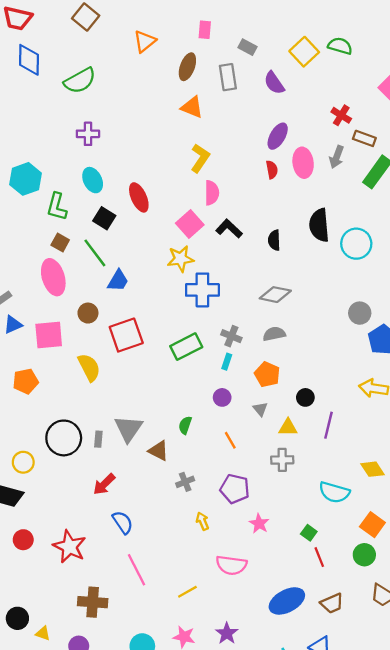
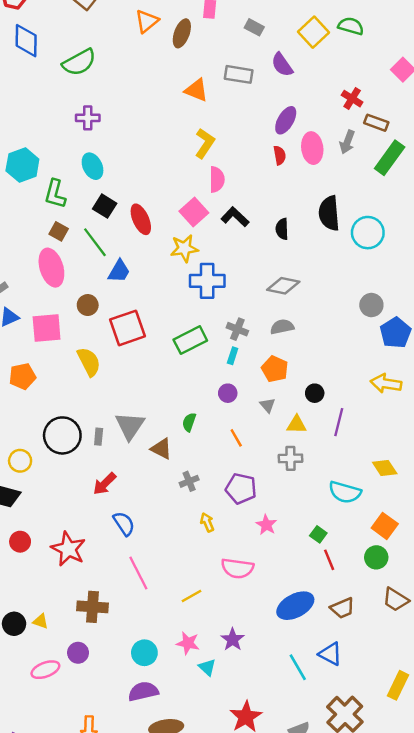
brown ellipse: (187, 67) -> (182, 33), moved
gray rectangle: (228, 77) -> (239, 74), moved, turned -72
red ellipse: (139, 197) -> (141, 219), moved
yellow triangle: (43, 633) -> (41, 621), moved

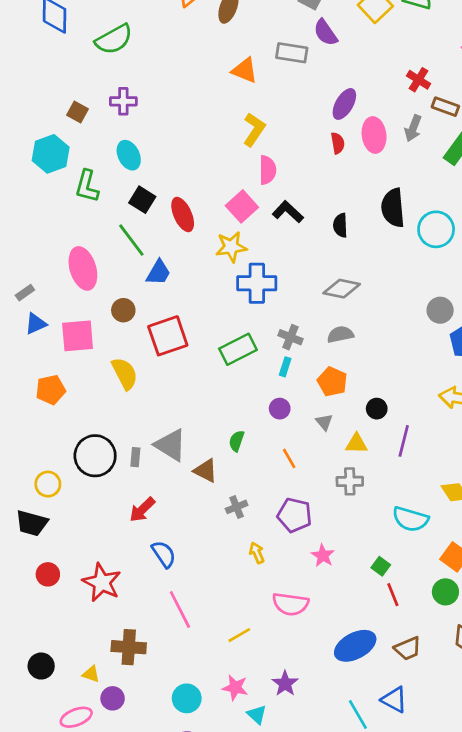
purple semicircle: (282, 65) -> (326, 33), moved
brown square: (59, 231) -> (78, 112), moved
gray triangle: (130, 426) -> (171, 445), turned -32
yellow triangle: (41, 621) -> (91, 674), moved

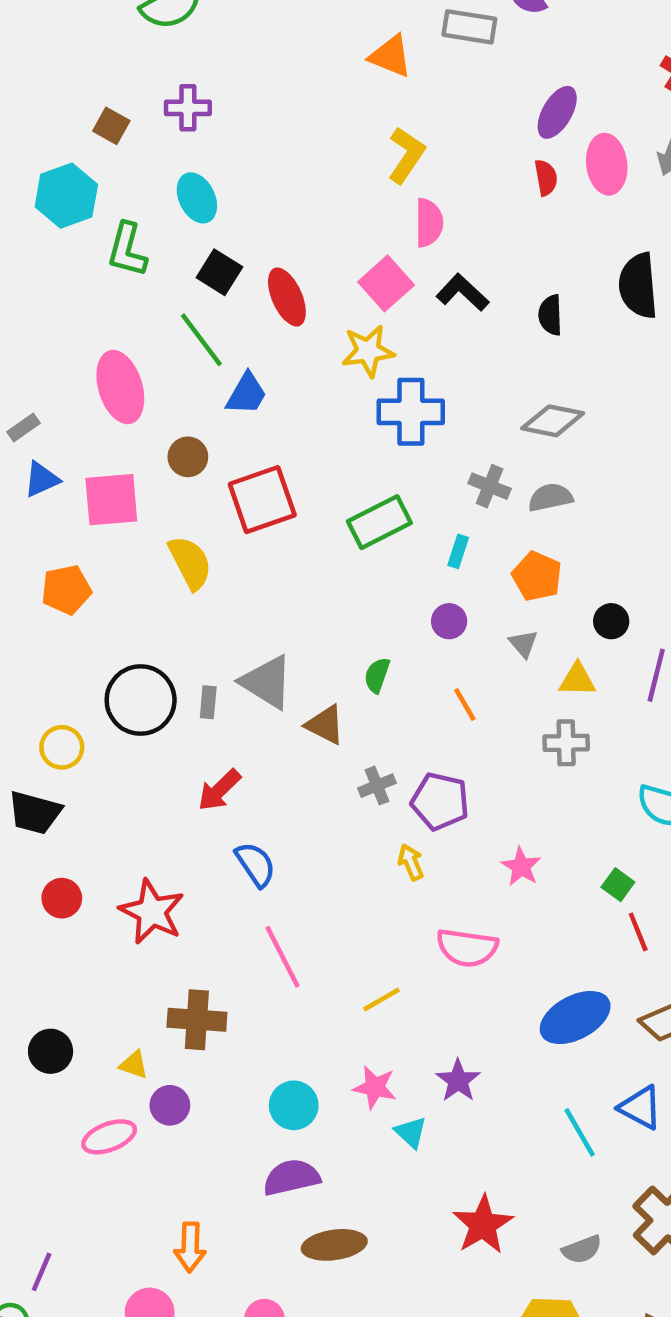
gray cross: (290, 337) -> (490, 486), moved
purple pentagon: (295, 515) -> (440, 801), moved

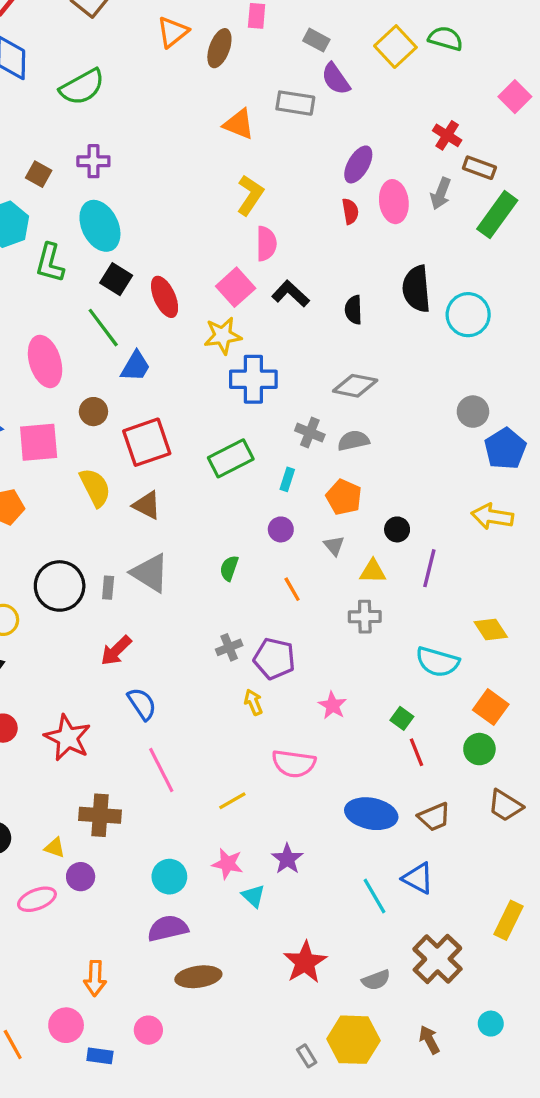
cyan ellipse: (197, 198) -> (100, 226), size x1.4
brown triangle: (325, 725) -> (147, 505), moved
blue ellipse: (575, 1017) -> (371, 814), turned 39

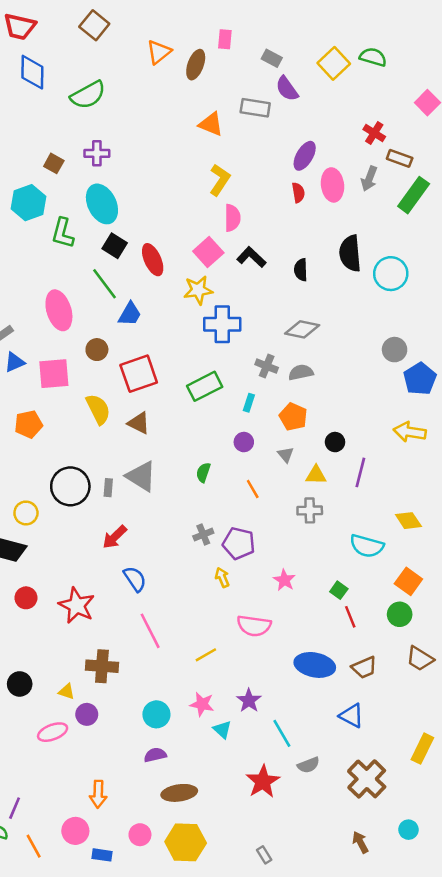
cyan line: (374, 896) -> (282, 733), moved
purple semicircle: (168, 928) -> (155, 755), size x0.7
gray semicircle: (376, 980) -> (308, 765), moved
yellow hexagon: (353, 1040) -> (186, 842), moved

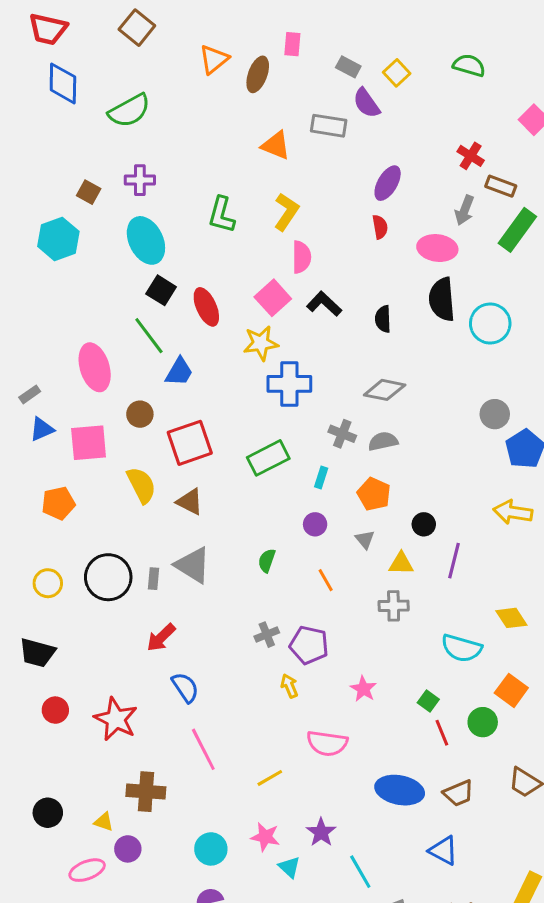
yellow square: (334, 63) -> (397, 73), moved, size x0.7
pink ellipse: (332, 185) -> (437, 248), moved, turned -76
green L-shape: (63, 233) -> (221, 215), moved
yellow circle: (26, 513) -> (48, 583), moved
green circle: (400, 614) -> (483, 722), moved

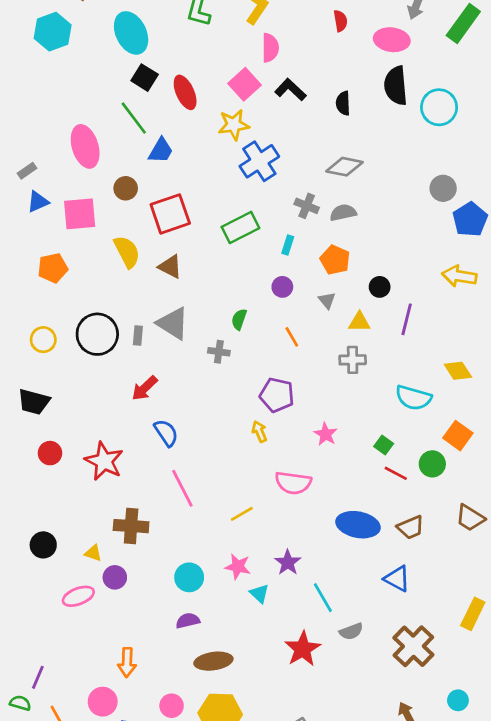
blue cross: (289, 384) -> (259, 161), turned -33
gray cross: (267, 635) -> (219, 352), moved, turned 30
red line: (442, 733) -> (396, 473), turned -40

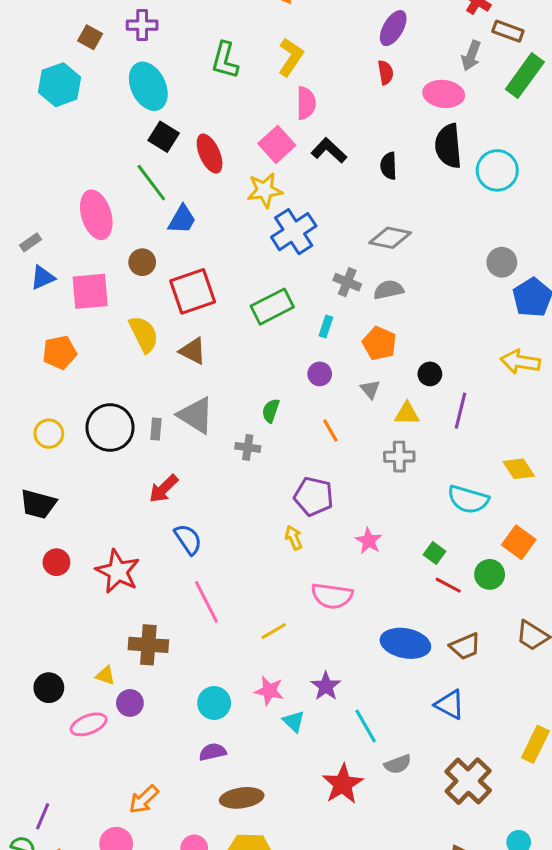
black circle: (43, 545) -> (49, 688), moved
orange arrow: (127, 662) -> (144, 799), turned 44

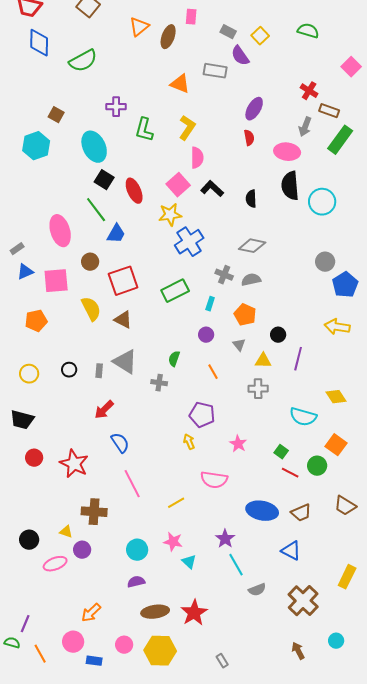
purple cross: (142, 25) -> (116, 107), moved
black circle: (110, 428) -> (69, 370), size x0.5
purple star: (326, 686) -> (225, 539), moved
red star: (343, 784) -> (194, 613), moved

